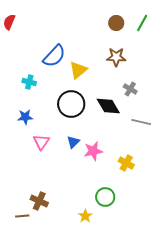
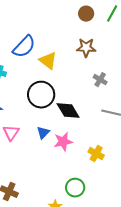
yellow triangle: (78, 70) -> (48, 61), turned -42
black diamond: (108, 106) -> (68, 111), moved

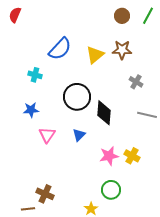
yellow triangle: (48, 61) -> (95, 55), moved, turned 42
black diamond: (68, 111) -> (104, 113), turned 35
pink star: (63, 142) -> (109, 156), moved

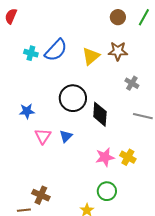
cyan cross: (35, 75) -> (31, 53), moved
blue triangle: (79, 135) -> (66, 136), moved

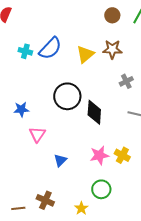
gray cross: (132, 83) -> (126, 81), turned 32
blue triangle: (66, 136) -> (60, 160), moved
brown cross: (41, 195) -> (45, 200), moved

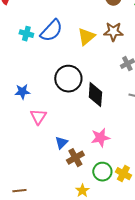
yellow cross: (122, 155) -> (123, 174), moved
brown cross: (45, 200) -> (75, 158), moved, turned 36

